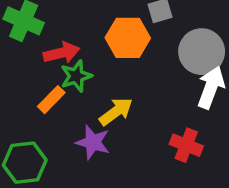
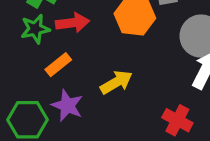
green star: (76, 76) -> (35, 29), moved
purple star: (93, 142) -> (67, 106), moved

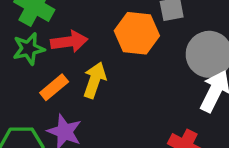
yellow arrow: (116, 82) -> (95, 80), moved, turned -40

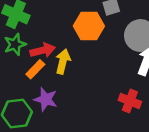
red arrow: (69, 42) -> (43, 50), moved

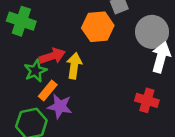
green star: (15, 44) -> (35, 71), moved
orange rectangle: (35, 69) -> (48, 91), moved

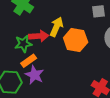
orange hexagon: (98, 27) -> (76, 40), moved
yellow arrow: (74, 66) -> (56, 27), moved

